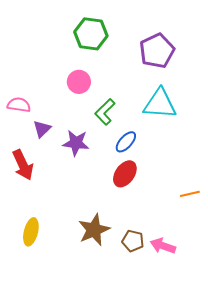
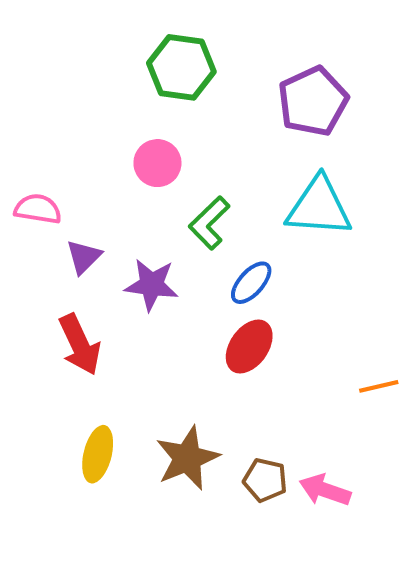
red arrow: (23, 165) -> (80, 345), moved
yellow ellipse: (31, 232) -> (98, 454), moved

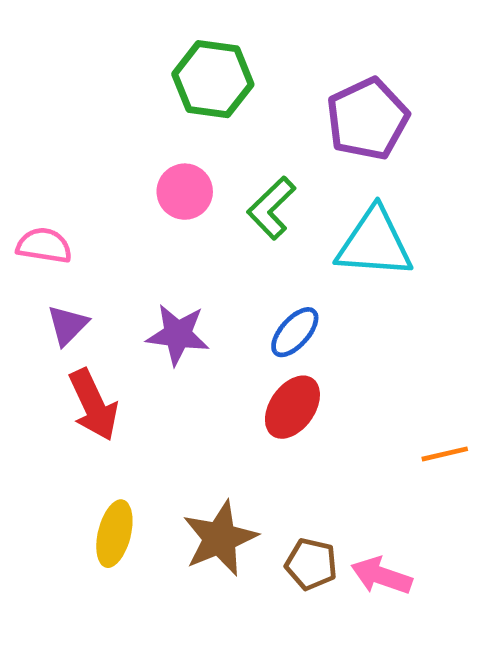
green L-shape: (209, 223) -> (271, 208), moved
purple triangle: (84, 257) -> (68, 325), moved

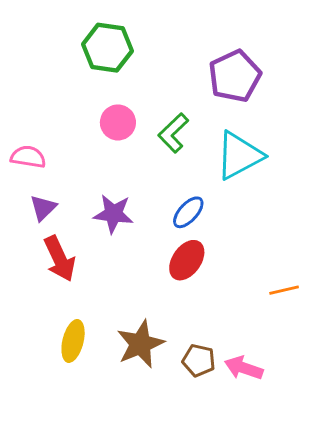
green hexagon: (213, 79) -> (107, 48), moved
cyan triangle: (374, 243) -> (239, 155), turned -32

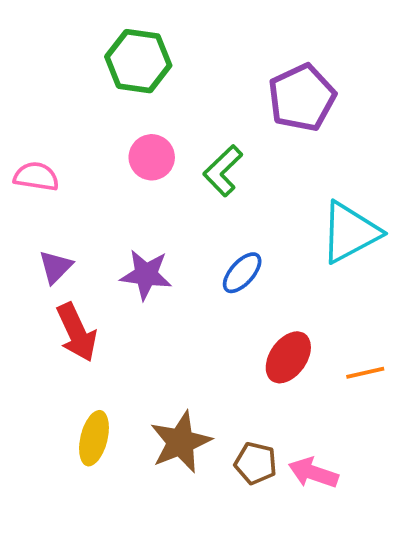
cyan triangle: (239, 155) -> (350, 232), moved
pink semicircle: (28, 157) -> (36, 177), moved
red ellipse: (187, 260) -> (288, 357), moved

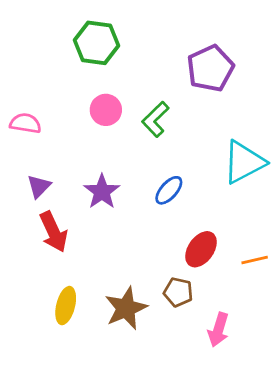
purple star: (146, 275) -> (102, 192), turned 30
brown pentagon: (256, 463) -> (178, 292), moved
pink arrow: (313, 473) -> (218, 330), turned -92

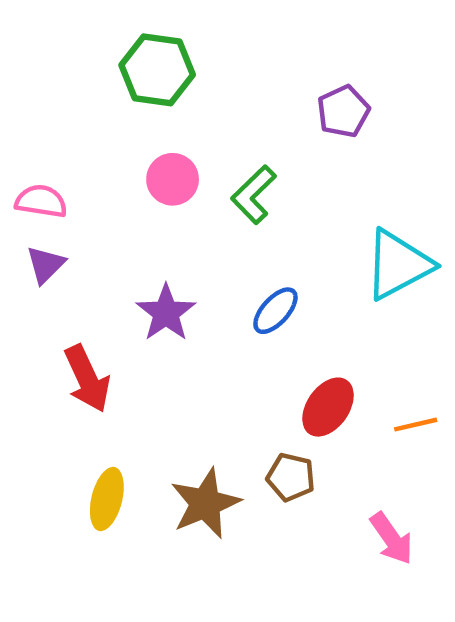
purple pentagon: (210, 68) -> (343, 111), size x0.7
purple triangle: (39, 186) -> (46, 265), moved
pink arrow: (218, 330) -> (392, 538), moved, turned -52

